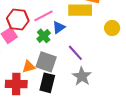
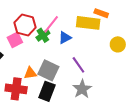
pink line: (44, 16) -> (51, 24), turned -30
green cross: (44, 36) -> (43, 35), moved

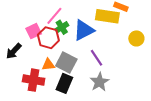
pink line: (51, 24) -> (54, 16), moved
red hexagon: (25, 25) -> (48, 38), moved
blue triangle: (65, 38) -> (84, 30), size x1.6

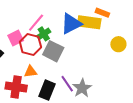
blue triangle: (84, 30) -> (71, 24), moved
purple line: (97, 58) -> (67, 84), moved
gray square: (66, 62) -> (53, 51), moved

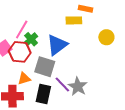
yellow rectangle: (89, 22) -> (74, 20), size x0.7
blue triangle: (71, 24) -> (57, 45), moved
gray square: (53, 51) -> (45, 67), moved

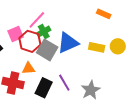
yellow rectangle: (74, 20) -> (97, 47), moved
gray square: (45, 67) -> (47, 50), moved
gray star: (78, 86) -> (91, 90), moved

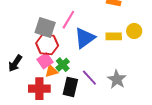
pink line: (37, 20) -> (68, 20), moved
green cross: (44, 32) -> (63, 65), moved
pink square: (15, 34) -> (45, 61), moved
gray square: (47, 50) -> (45, 27), moved

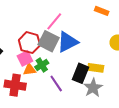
gray square: (45, 27) -> (49, 41), moved
yellow rectangle: (114, 36) -> (96, 68), moved
purple line: (89, 78) -> (56, 83), moved
black rectangle: (70, 87) -> (80, 73), moved

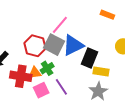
pink square: (25, 58) -> (41, 90), moved
black rectangle: (80, 73) -> (90, 58), moved
red cross: (15, 85) -> (21, 76), moved

